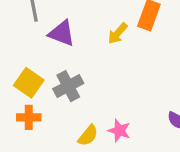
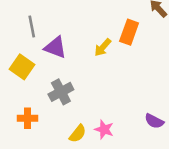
yellow square: (29, 83) -> (22, 67), moved

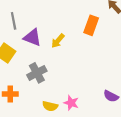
yellow arrow: (103, 47) -> (58, 41), moved
yellow semicircle: (78, 134) -> (50, 106), turned 64

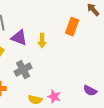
yellow arrow: (58, 41) -> (42, 41), turned -40

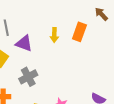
yellow arrow: (42, 41) -> (54, 35), moved

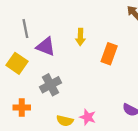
orange rectangle: (79, 32) -> (109, 54), moved

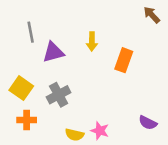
purple triangle: (46, 47) -> (53, 52), turned -36
yellow square: (17, 63) -> (21, 88), moved

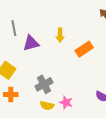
orange rectangle: (124, 60) -> (84, 49), turned 36
gray cross: (59, 95) -> (44, 84), moved

